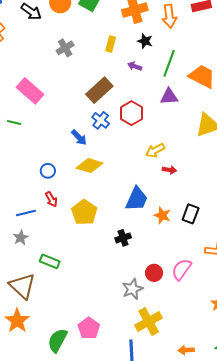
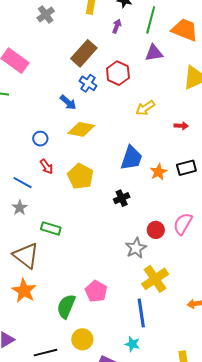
purple arrow: (135, 66) -> (117, 26), turned 96
red arrow: (169, 170) -> (181, 126), moved
blue line: (26, 213) -> (23, 183), turned 48
black rectangle: (191, 214) -> (186, 168), turned 60
orange star: (162, 215) -> (158, 172), turned 30

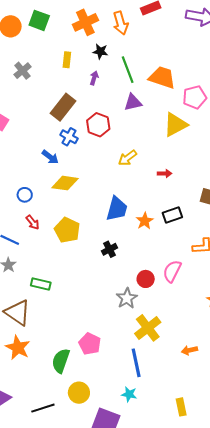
green line: (151, 20) -> (128, 70), turned -32

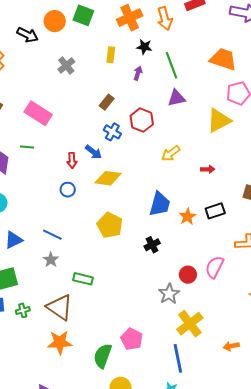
orange trapezoid: (162, 77) -> (223, 59), moved
brown rectangle: (63, 107) -> (107, 102), size x0.6
red arrow: (33, 222) -> (72, 160), moved, turned 35
orange star: (18, 348) -> (60, 342), turned -30

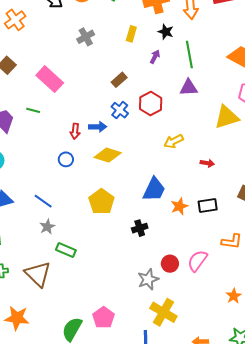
blue arrow: (93, 152) -> (98, 127), turned -48
gray star: (51, 260) -> (47, 227), moved
yellow cross: (190, 324) -> (163, 312), turned -32
orange star: (60, 342) -> (17, 318), moved

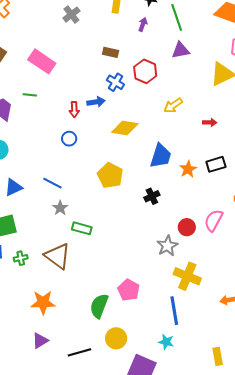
brown rectangle: (119, 80) -> (111, 52), turned 63
yellow diamond: (108, 155) -> (125, 128), moved

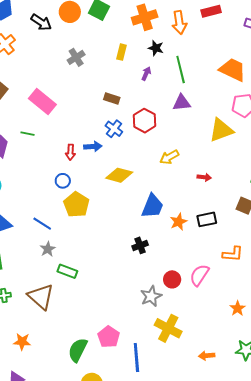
yellow pentagon: (110, 175) -> (76, 205), moved
orange star: (43, 303) -> (22, 342), size x0.7
blue line: (174, 311) -> (136, 357), moved

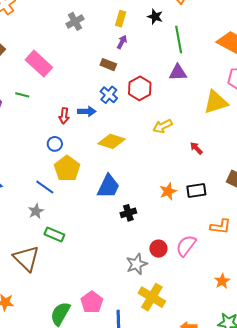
purple arrow: (146, 74) -> (122, 42), moved
red arrow: (204, 177) -> (196, 148), turned -144
blue trapezoid: (152, 206) -> (108, 186), moved
blue line: (42, 224) -> (45, 187), moved

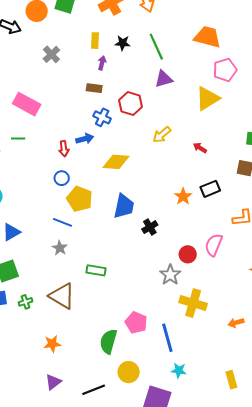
black star: (155, 17) -> (123, 43), moved
green rectangle: (54, 234) -> (96, 270), moved

